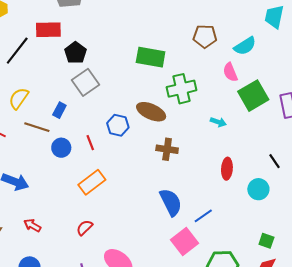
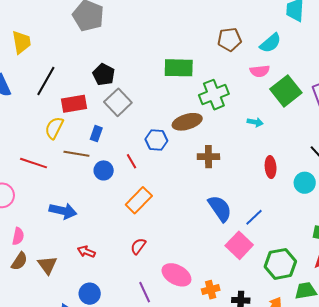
red rectangle: (48, 30) -> (74, 104), moved
pink semicircle: (230, 72) -> (260, 71), turned -66
brown ellipse: (151, 112) -> (187, 122), turned -32

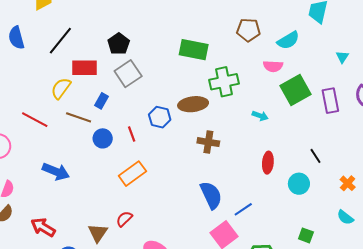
red arrow: (86, 252) -> (43, 227), moved, size x1.4
brown triangle: (47, 265) -> (98, 233), moved

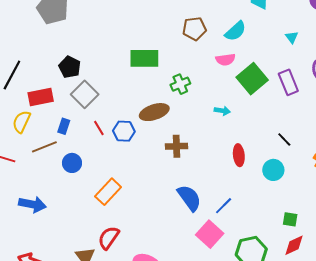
green cross: (224, 82) -> (180, 84), size x0.7
brown line: (79, 117) -> (44, 147), turned -30
red line: (132, 134) -> (99, 128), moved
red semicircle: (124, 219) -> (109, 238), size x1.4

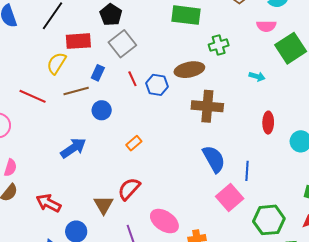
brown cross: (176, 146) -> (207, 106), size x1.4
orange rectangle: (108, 192) -> (134, 143), size x0.6
blue arrow: (32, 204) -> (73, 148), moved, turned -52
blue line: (224, 206) -> (247, 171), turned -48

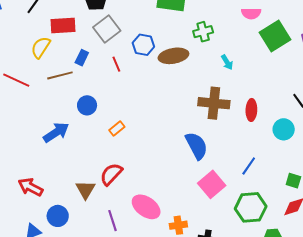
cyan arrow: (257, 76) -> (227, 62), moved, turned 42
blue hexagon: (157, 85) -> (143, 45), moved
brown cross: (207, 106) -> (214, 103), moved
blue circle: (102, 110) -> (87, 105), moved
blue line: (247, 171) -> (249, 166), moved, turned 30

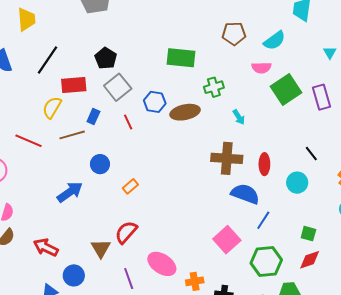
blue semicircle: (197, 146) -> (245, 194), moved, turned -40

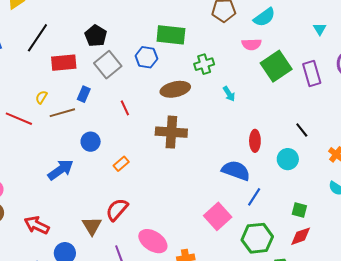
blue hexagon: (155, 102) -> (146, 57), moved
yellow semicircle: (52, 107) -> (41, 97), moved, size x0.6
red line: (128, 122) -> (125, 108), moved
brown cross: (227, 158) -> (171, 132), moved

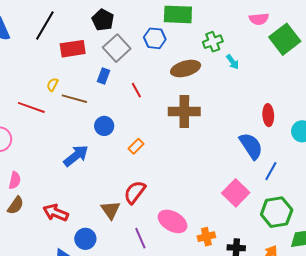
blue rectangle: (84, 94) -> (104, 76), moved
cyan arrow: (229, 94) -> (233, 62), moved
brown line: (62, 113) -> (74, 99), turned 35
blue semicircle: (236, 171) -> (251, 146), turned 40

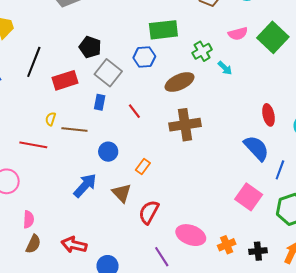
pink semicircle: (259, 19) -> (238, 34), moved
brown triangle: (111, 210) -> (122, 193), moved

